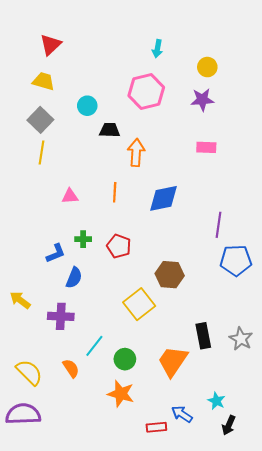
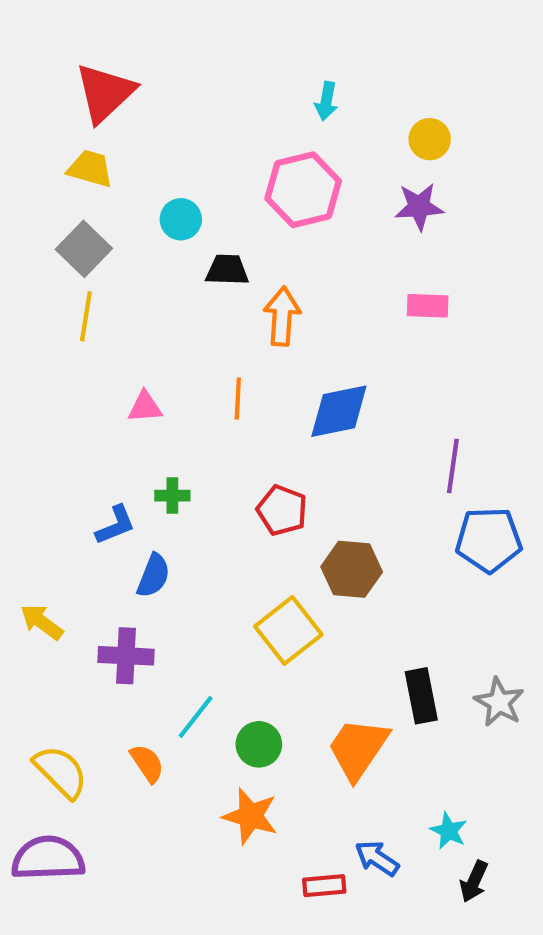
red triangle: (51, 45) -> (105, 93), size x1.4
red pentagon: (119, 246) -> (282, 510), moved

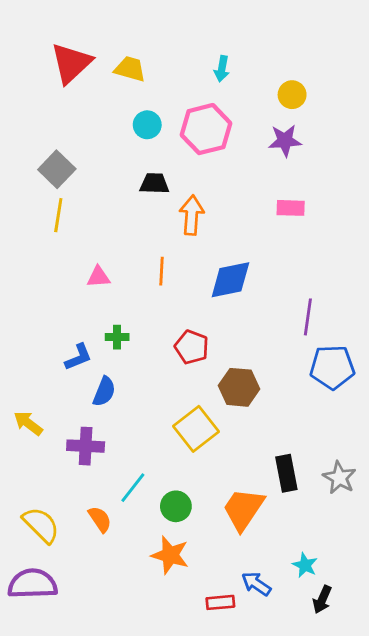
yellow trapezoid: (90, 169) -> (130, 69), moved
cyan circle: (181, 219) -> (147, 125), moved

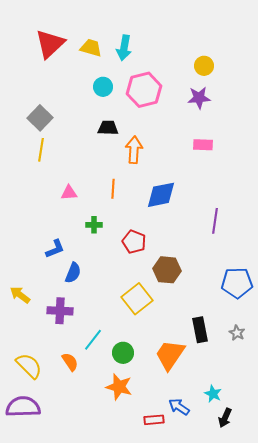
cyan arrow: (222, 69) -> (124, 48), moved, size x1.4
green cross: (117, 337) -> (94, 225), moved
blue pentagon: (332, 367) -> (237, 283), moved
gray star: (339, 478) -> (237, 333), size x0.7

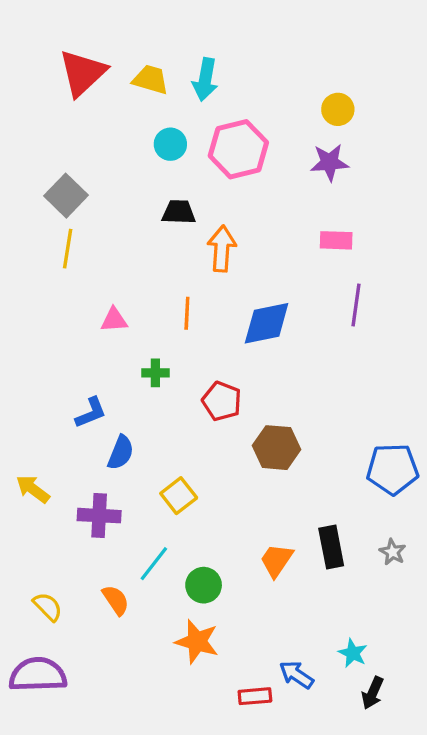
purple line: (215, 221) -> (356, 305), moved
yellow square: (137, 299) -> (179, 496), moved, size x0.7
orange trapezoid: (170, 355) -> (276, 560), moved, size x0.7
yellow semicircle: (29, 366) -> (48, 607), size x0.7

